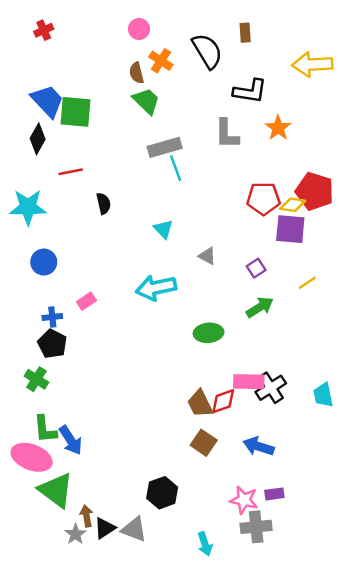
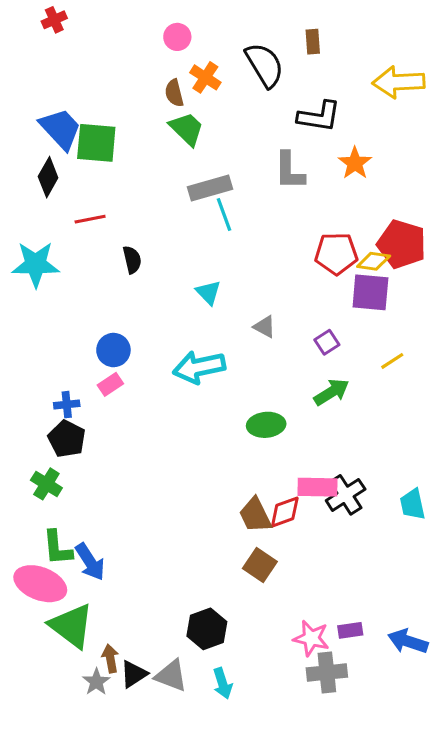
red cross: (44, 30) -> (54, 20), moved
blue circle: (44, 262) -> (113, 350), moved
blue arrow: (259, 446) -> (408, 641), moved
cyan arrow: (205, 544) -> (222, 683), moved

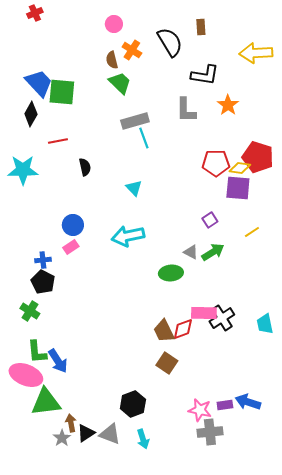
gray triangle: (265, 327) -> (191, 252), moved
green triangle: (71, 626) -> (46, 402), turned -44
blue arrow: (408, 641) -> (248, 402), moved

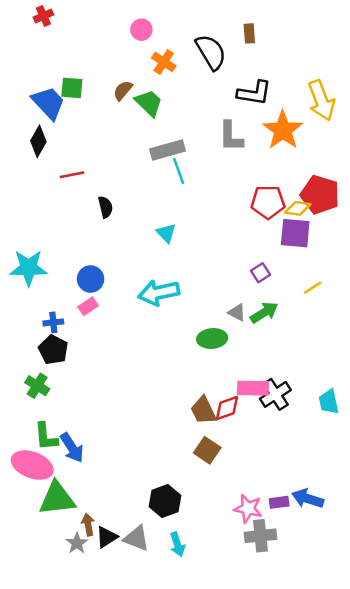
yellow arrow: (256, 53) -> (321, 100), moved, turned -108
brown semicircle: (112, 60) -> (123, 90), moved, turned 54
green square: (62, 92) -> (72, 88), moved, size x0.7
orange star: (228, 105) -> (283, 130), size x1.5
cyan star: (23, 170) -> (29, 268), moved

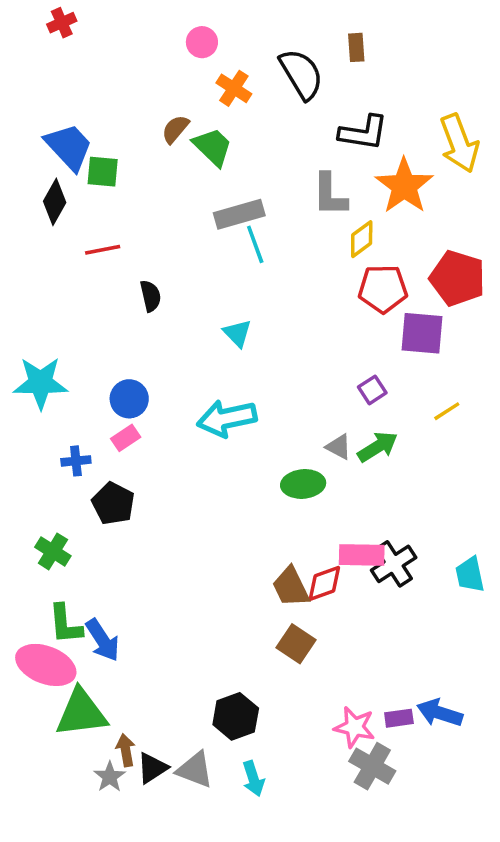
green square: (72, 88) -> (103, 172), moved
yellow diamond: (298, 208) -> (362, 239), moved, turned -45
black pentagon: (53, 350) -> (113, 504), moved
gray cross: (260, 536) -> (372, 766), turned 36

